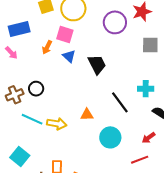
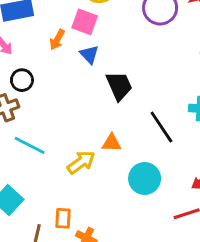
black trapezoid: (97, 64) -> (119, 86), moved
black circle: (36, 89) -> (22, 80), moved
yellow arrow: (57, 124) -> (81, 162), moved, turned -48

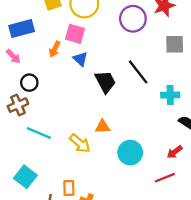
black line: (161, 127) -> (138, 72), moved
yellow arrow: (81, 162) -> (80, 143), turned 80

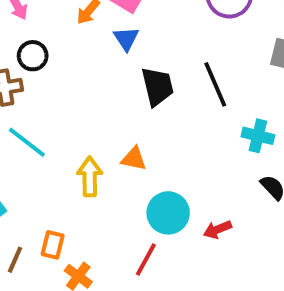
yellow arrow: (80, 143) -> (90, 177), turned -145
red arrow: (175, 152) -> (217, 230), moved
red line: (165, 178) -> (146, 260), moved, turned -54

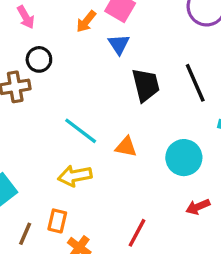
cyan line: (27, 142) -> (81, 131), moved
yellow arrow: (90, 177) -> (75, 176), moved, turned -100
cyan circle: (168, 213) -> (184, 158), moved

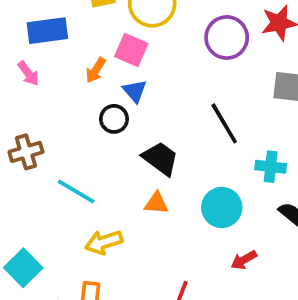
black circle: (39, 59) -> (114, 119), moved
black trapezoid: (146, 85) -> (160, 158), moved, turned -33
cyan line: (81, 131) -> (76, 192), moved

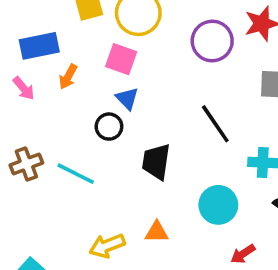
orange arrow: (96, 70) -> (68, 77), moved
black trapezoid: (160, 158) -> (156, 162), turned -114
cyan line: (76, 192) -> (76, 174), moved
orange triangle: (156, 203) -> (157, 232), moved

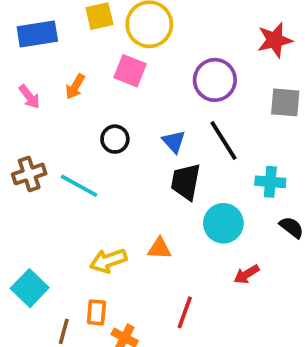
purple circle: (212, 41) -> (215, 80), moved
blue rectangle: (39, 46) -> (37, 34), moved
blue triangle: (127, 98) -> (174, 142), moved
black trapezoid: (156, 162) -> (186, 182), moved

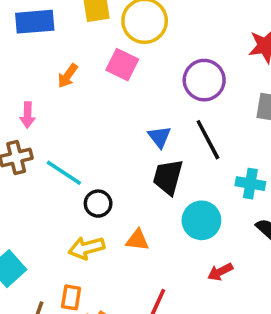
pink arrow: (29, 97) -> (28, 115), moved, turned 35
black circle: (115, 139) -> (98, 204), moved

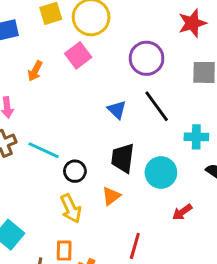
pink square: (122, 65) -> (78, 55), turned 35
black trapezoid: (168, 177) -> (123, 158), moved
orange triangle: (137, 240) -> (111, 196), turned -36
yellow arrow: (86, 248) -> (71, 209), turned -92

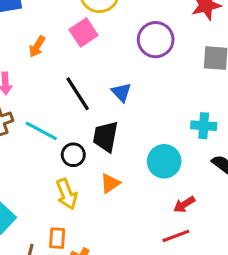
black line: (157, 106) -> (78, 94), moved
black trapezoid: (123, 158) -> (106, 137), moved
red line: (135, 246) -> (176, 236), moved, turned 50

